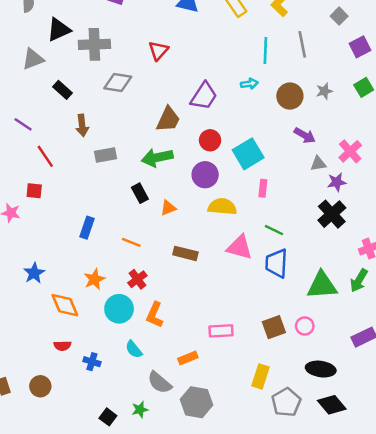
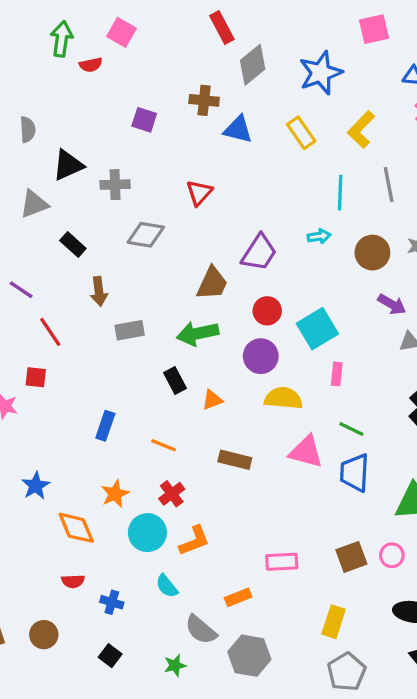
gray cross: (94, 44) -> (115, 185), size x0.7
orange L-shape: (155, 315) -> (194, 541), turned -135
gray pentagon: (286, 402) -> (347, 672), moved
black square: (108, 417) -> (110, 656), moved

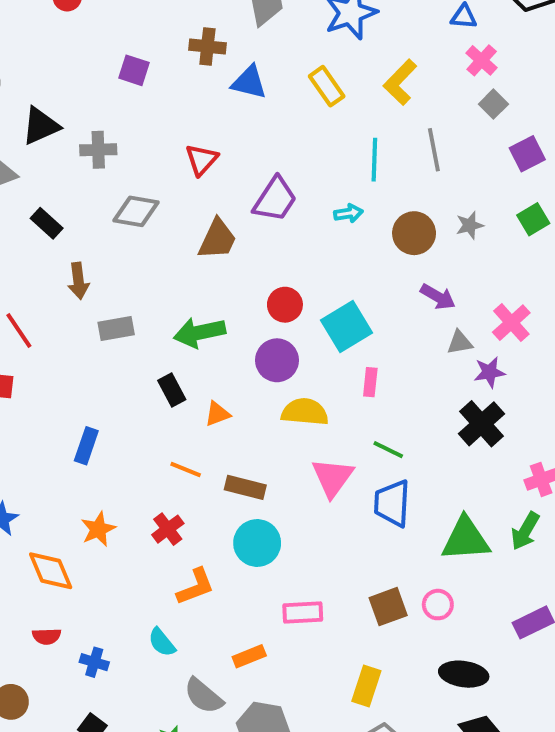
purple trapezoid: (259, 253) -> (275, 199), moved
brown trapezoid: (212, 283) -> (217, 239), moved
orange line: (164, 445) -> (186, 470), moved
pink triangle: (306, 452) -> (333, 477), turned 51
cyan circle: (147, 533) -> (257, 543), moved

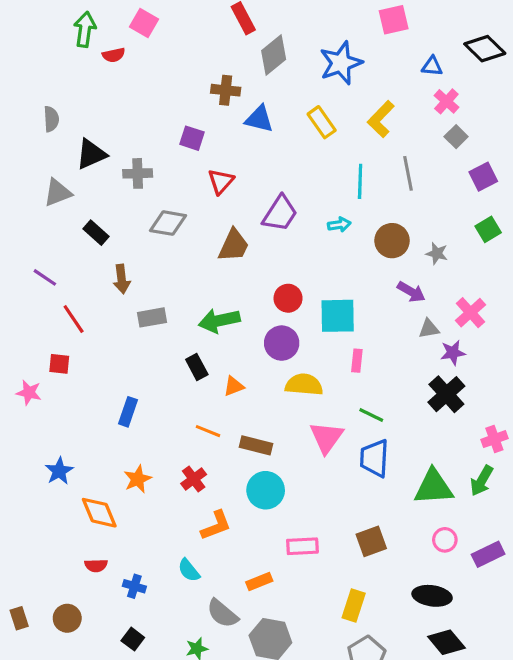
purple square: (134, 70) -> (192, 138), moved
gray star: (470, 225) -> (437, 253), moved, turned 30
cyan square: (346, 327) -> (338, 316), turned 30
pink circle: (438, 605) -> (445, 540), moved

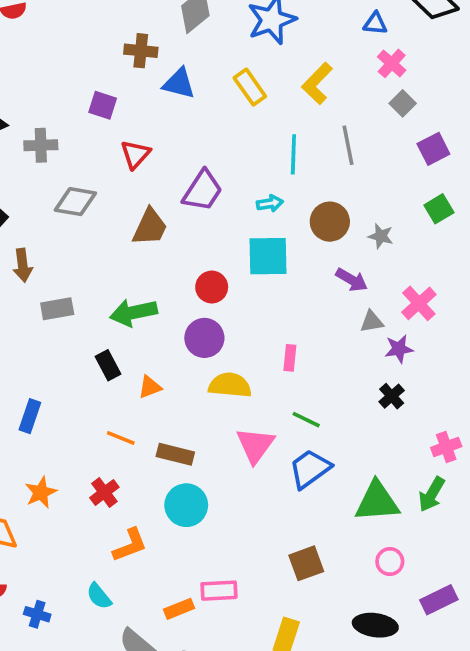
cyan square: (338, 316) -> (268, 256), moved
black cross: (446, 394) -> (392, 396), size x0.6
blue trapezoid: (374, 458) -> (310, 469), turned 51
pink rectangle: (302, 546) -> (219, 591), moved
purple rectangle: (488, 554) -> (439, 600), moved

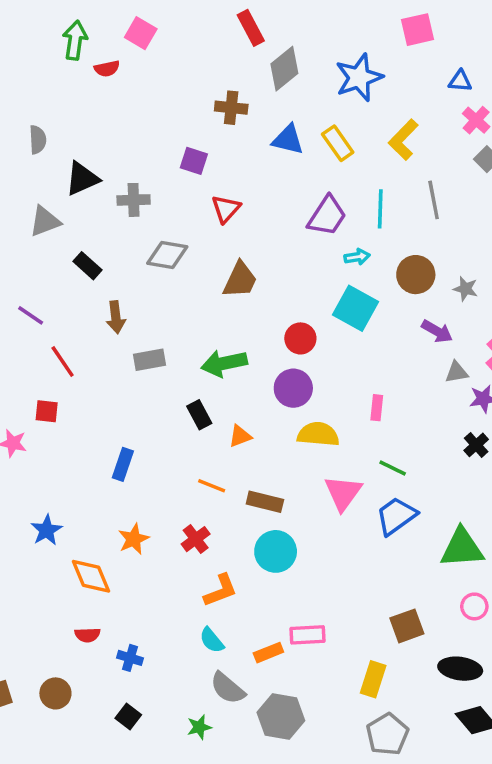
blue triangle: (179, 83) -> (288, 140), moved
purple trapezoid: (203, 191) -> (327, 216), moved
cyan square: (268, 256) -> (355, 308), turned 30
brown square: (306, 563) -> (407, 626), moved
cyan semicircle: (99, 596) -> (212, 640), moved

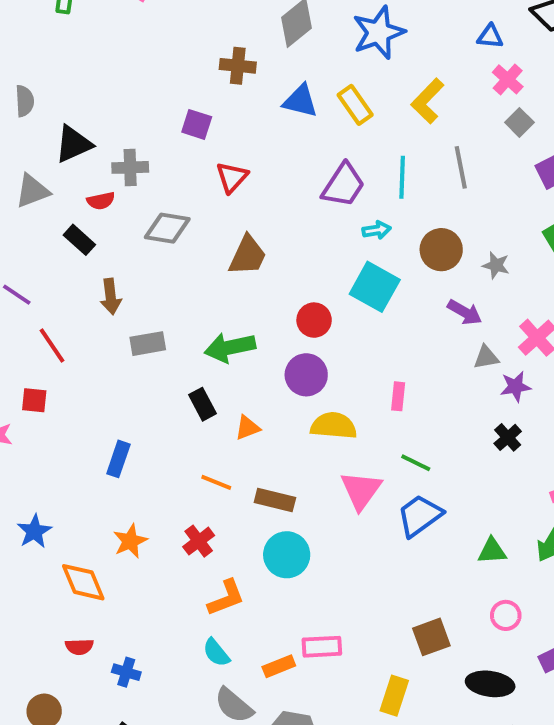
red semicircle: (107, 69) -> (101, 201), moved
green triangle: (462, 548) -> (492, 551), size x0.6

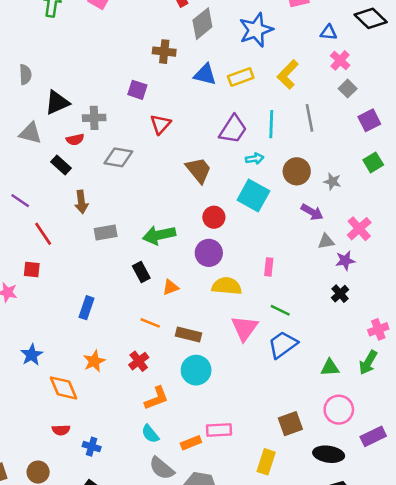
yellow rectangle: (355, 105) -> (241, 77), turned -75
gray triangle: (32, 191) -> (30, 133), turned 35
brown trapezoid: (248, 256) -> (199, 170), moved, turned -64
pink circle: (506, 615) -> (339, 410), size x1.5

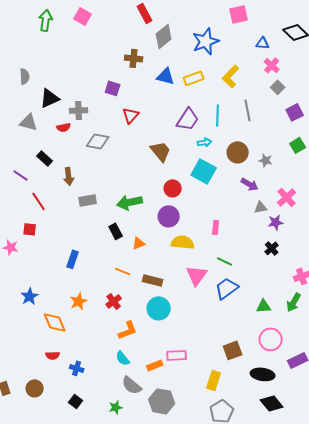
black rectangle: (61, 165) -> (45, 158), moved

